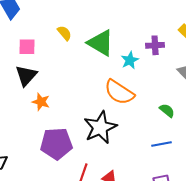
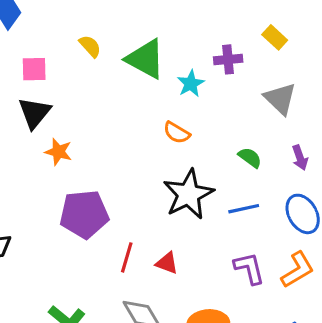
orange semicircle: (119, 92) -> (177, 133), size x0.6
black star: (100, 127) -> (188, 194), moved

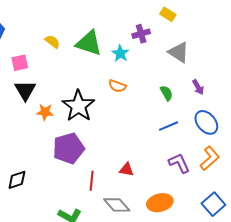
green semicircle: (250, 158) -> (167, 93), turned 35
black star: (188, 194) -> (78, 106), moved
red line: (127, 257) -> (92, 181), moved

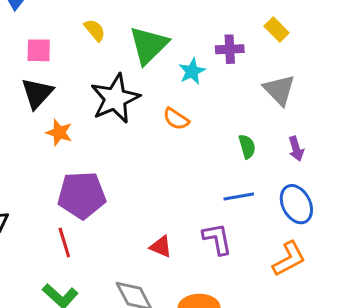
green triangle: (89, 43) -> (149, 45), turned 44
black star: (78, 106) -> (115, 99), moved
purple L-shape: (179, 163) -> (217, 239), moved
red line: (92, 181) -> (64, 243), moved, turned -36

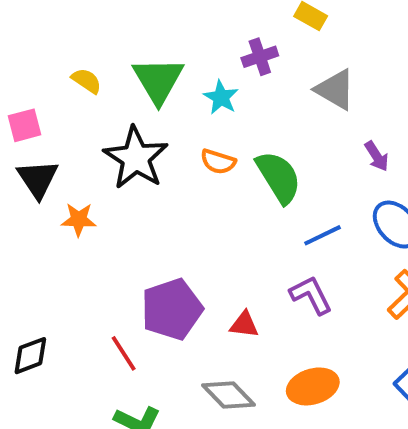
green semicircle: (247, 147) -> (279, 177), moved, size x1.8
purple pentagon: (82, 195) -> (172, 309), moved

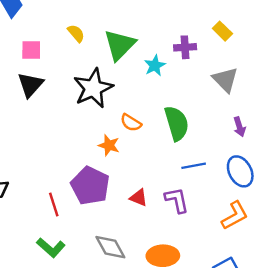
orange semicircle: (218, 162) -> (131, 123), moved
orange star: (79, 220) -> (109, 145), moved
purple pentagon: (172, 309) -> (90, 186), turned 30
red triangle: (244, 325) -> (139, 198), moved

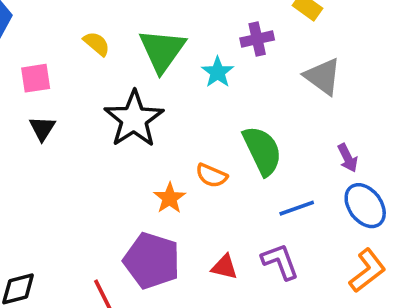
black triangle: (30, 85) -> (42, 128), size x0.7
orange semicircle: (131, 123) -> (212, 176), moved
purple arrow: (239, 127) -> (348, 158), moved
orange star: (109, 145) -> (170, 198), turned 30

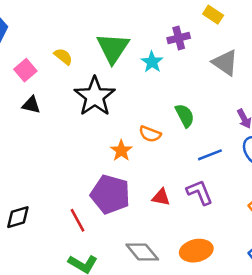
yellow semicircle: (97, 44) -> (63, 56), moved
pink square: (36, 78) -> (25, 70), turned -30
black triangle: (42, 128) -> (31, 105), turned -48
green semicircle: (262, 151) -> (185, 116), size x0.7

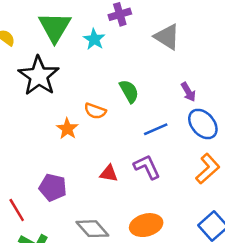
purple pentagon: (110, 194) -> (53, 187), moved, size x0.7
red line: (77, 220) -> (17, 210), moved

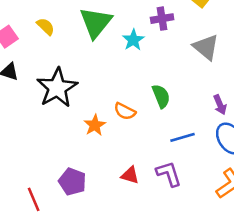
black star: (39, 76) -> (57, 88), moved

